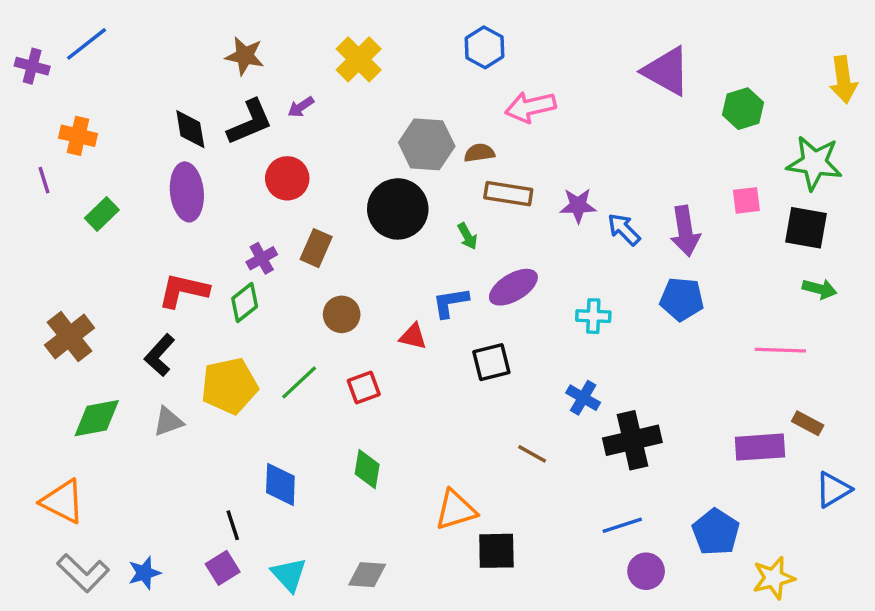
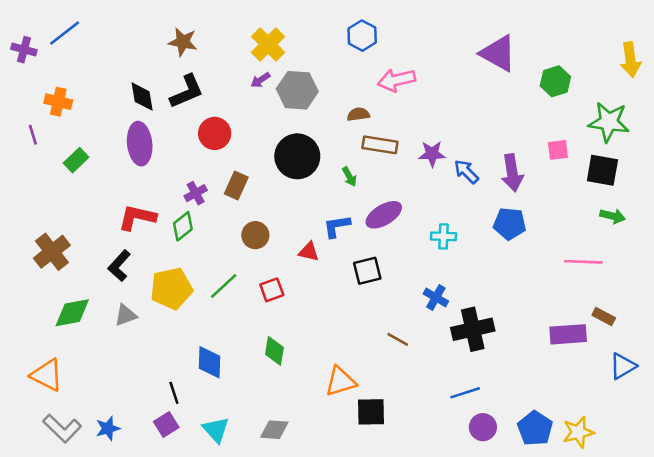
purple arrow: (301, 107) -> (260, 80), moved
gray hexagon: (427, 144) -> (297, 90), moved
blue pentagon: (716, 532) -> (535, 428), moved

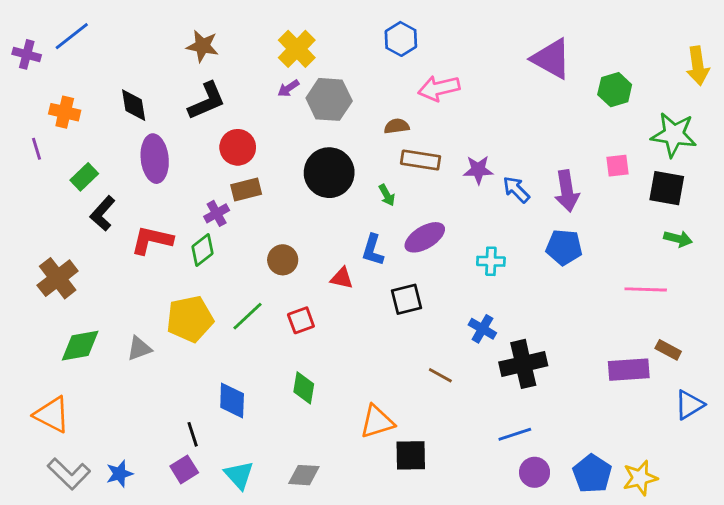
black diamond: (142, 97) -> (134, 105), moved
brown rectangle: (236, 186) -> (246, 190), moved, turned 52
blue L-shape: (337, 226) -> (373, 250), turned -64
black L-shape: (119, 266) -> (103, 213), moved

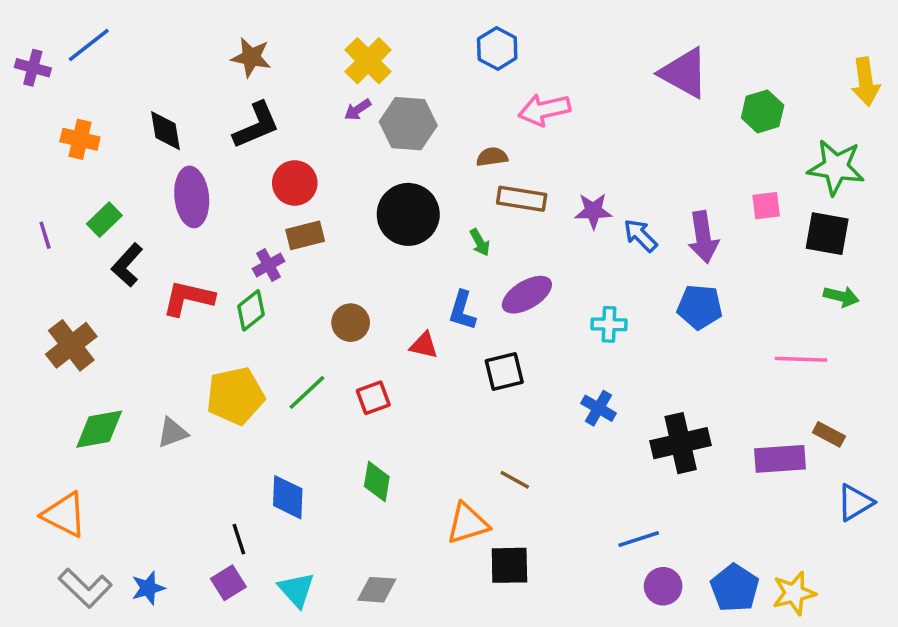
purple line: (37, 149) -> (45, 235), moved
black cross: (523, 364) -> (681, 443), moved
brown line: (440, 375) -> (515, 480), moved

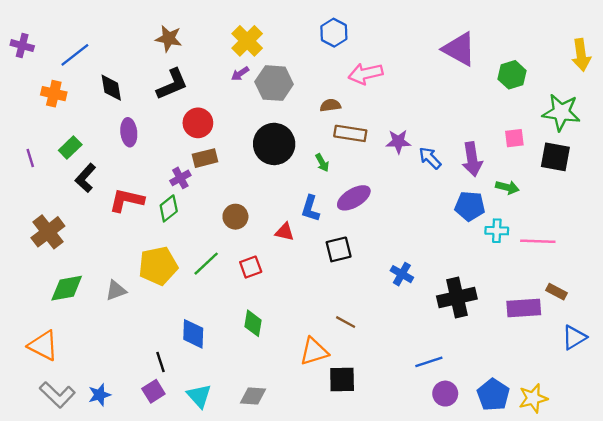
blue line: (89, 45) -> (75, 55), moved
purple ellipse: (192, 197) -> (129, 132), size x0.7
green arrow: (841, 296) -> (507, 187), moved
cyan cross: (609, 324) -> (497, 231), moved

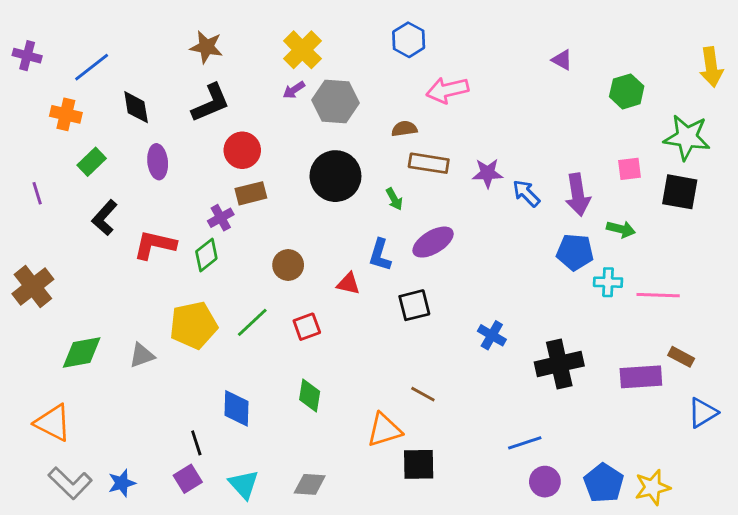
purple triangle: (459, 49) -> (562, 60), size x0.5
green rectangle: (70, 147) -> (92, 162), moved
brown cross: (48, 232) -> (33, 287), moved

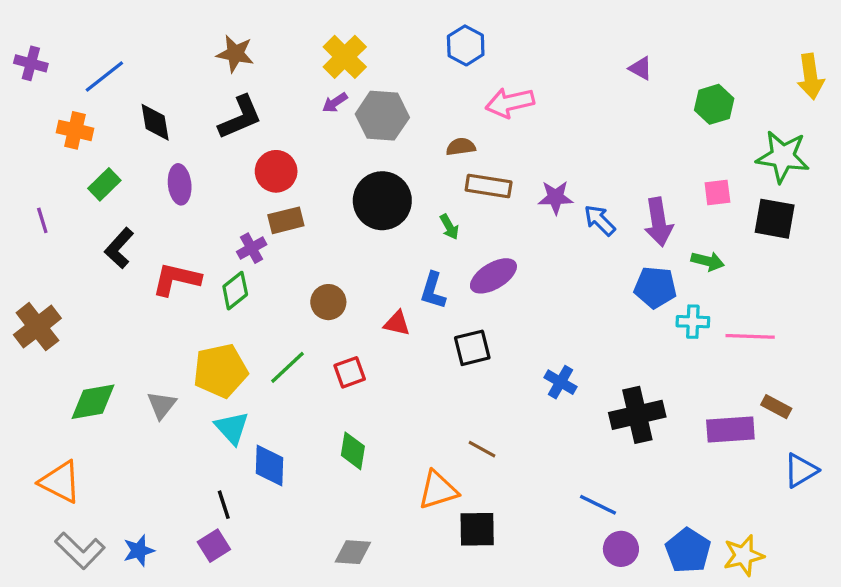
gray triangle: (142, 355) -> (162, 405), turned -32
blue line: (525, 443) -> (598, 505), turned 44
cyan triangle: (244, 484) -> (232, 428), moved

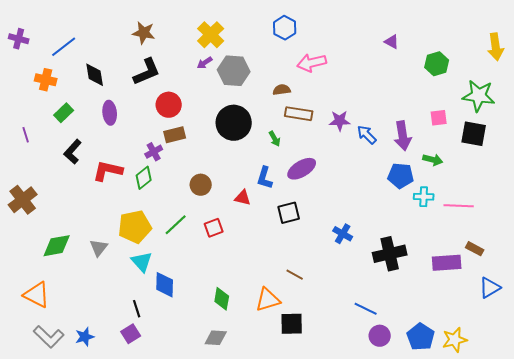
green diamond: (353, 451) -> (222, 299), moved

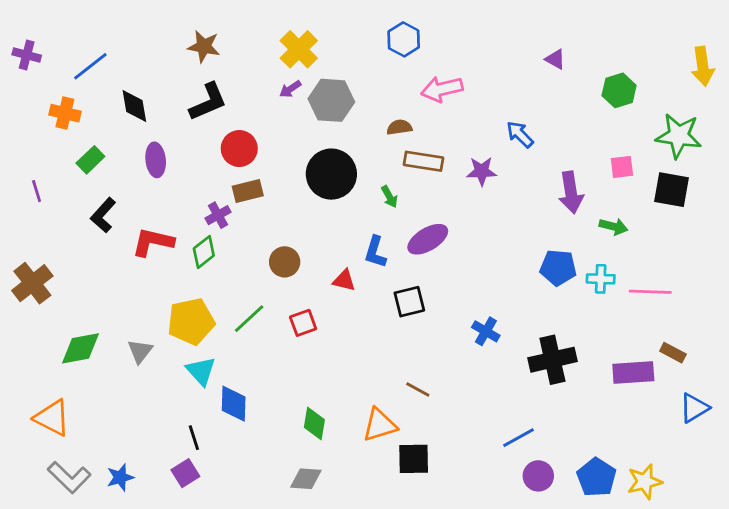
blue arrow: (367, 135) -> (520, 134), moved
blue pentagon: (401, 176) -> (558, 268), moved
blue line: (366, 309) -> (518, 438), turned -55

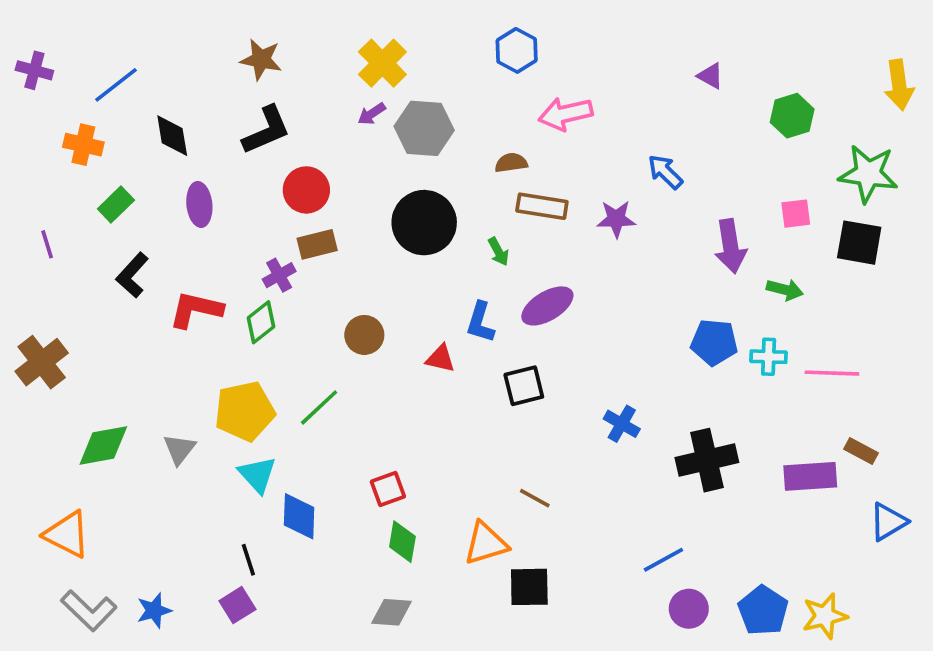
red square: (303, 323) -> (388, 489), moved

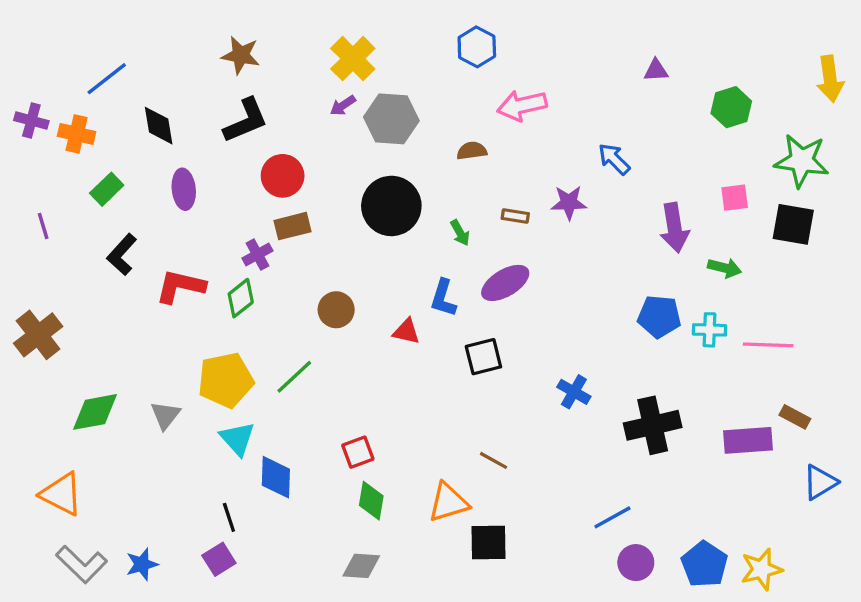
purple cross: (34, 70) -> (31, 121), moved
purple triangle: (711, 76) -> (656, 70), turned -32
brown rectangle: (542, 206) -> (515, 216), moved, size x0.6

